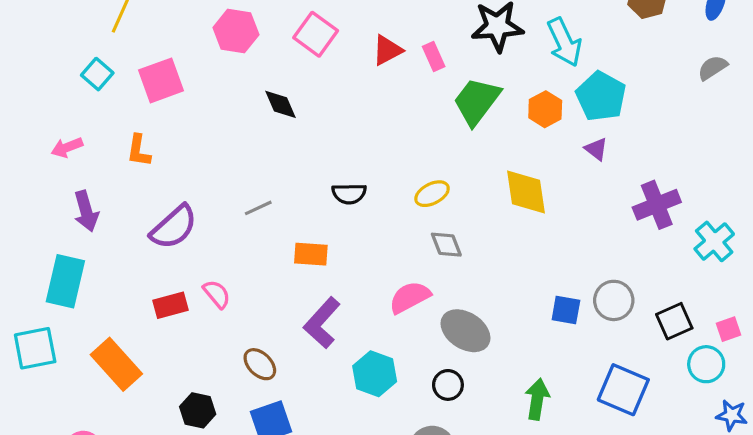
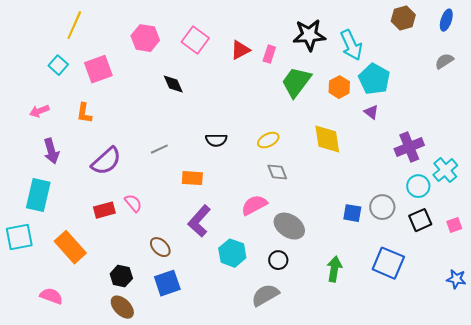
pink rectangle: (434, 57) -> (269, 54), turned 42
cyan circle: (706, 364) -> (418, 186), moved

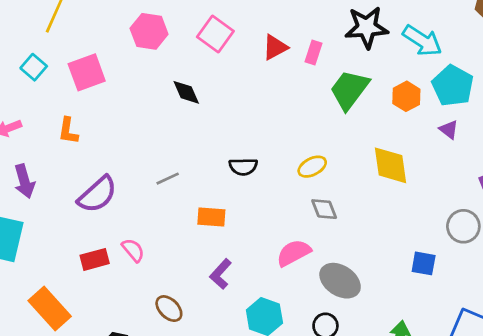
cyan arrow: (351, 45) -> (422, 41), turned -32
gray circle: (382, 207) -> (463, 226), moved
purple L-shape: (199, 221) -> (221, 274), size x0.7

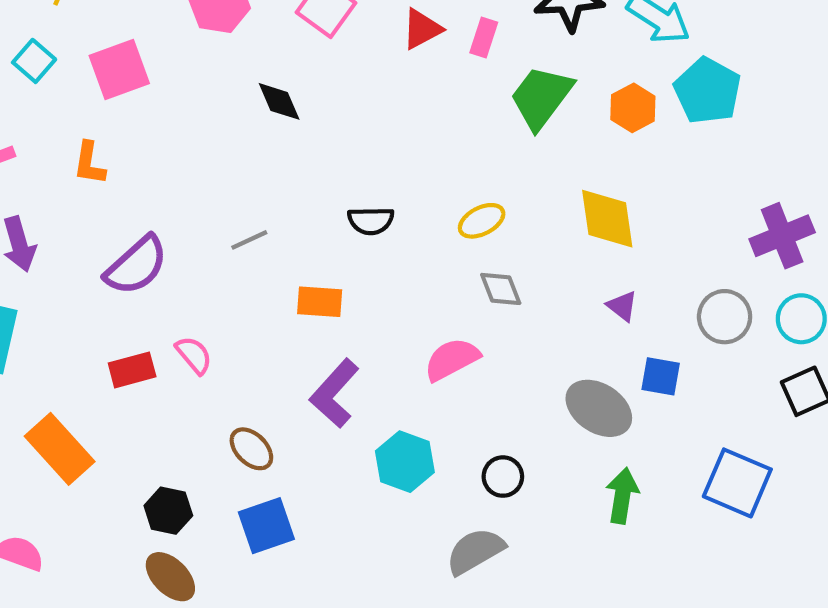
purple triangle: (449, 129) -> (622, 306), moved
purple L-shape: (221, 274) -> (335, 393), size x1.4
gray ellipse: (340, 281) -> (599, 408), moved

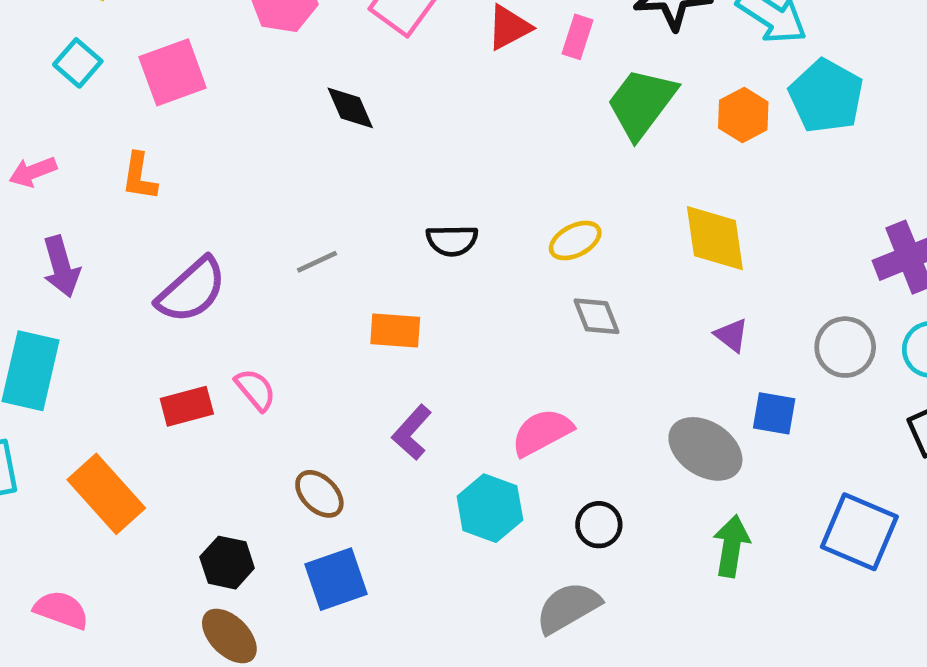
pink semicircle: (452, 359) -> (542, 432), moved
purple L-shape: (335, 393) -> (412, 432), size x0.7

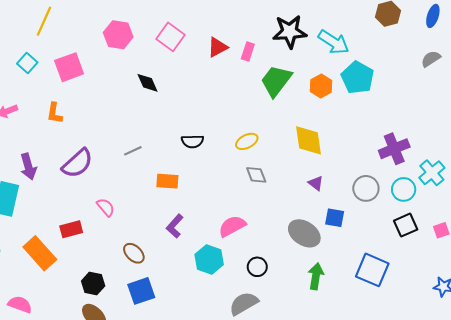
purple arrow: (61, 267) -> (28, 166), moved
red rectangle: (187, 406) -> (71, 229), moved

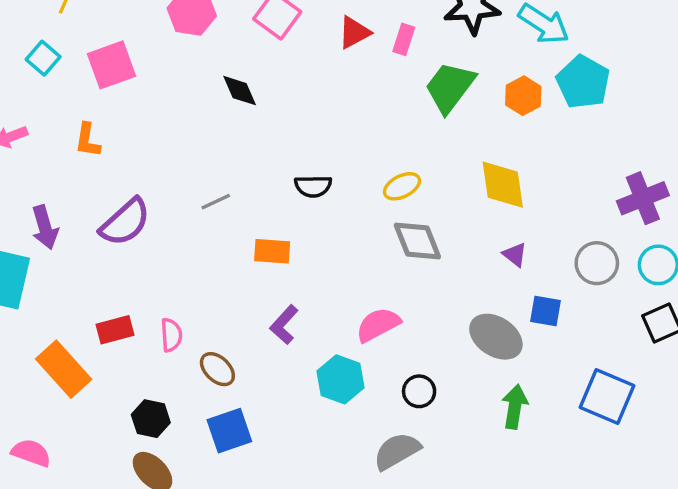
gray diamond: (256, 175) -> (417, 241), size x1.4
pink semicircle: (106, 207) -> (171, 335), moved, turned 36

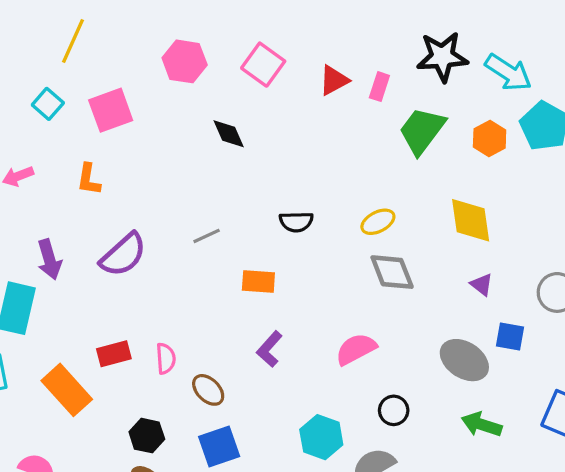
cyan hexagon: (340, 379) -> (321, 437), moved
green arrow: (515, 407) -> (482, 425), turned -81

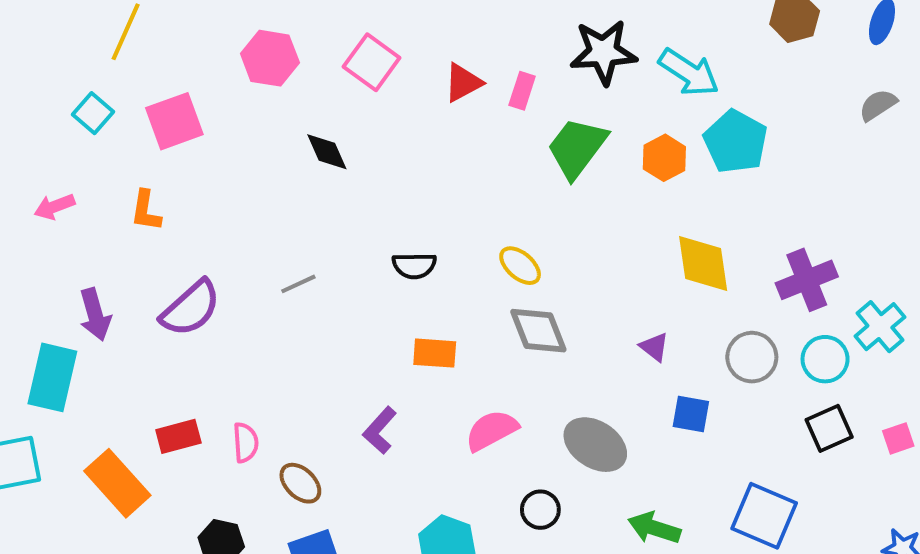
yellow diamond: (471, 220) -> (703, 264), moved
yellow ellipse: (378, 222) -> (520, 266), turned 68
orange rectangle: (258, 281) -> (435, 353), moved
gray ellipse: (464, 360) -> (595, 445), moved

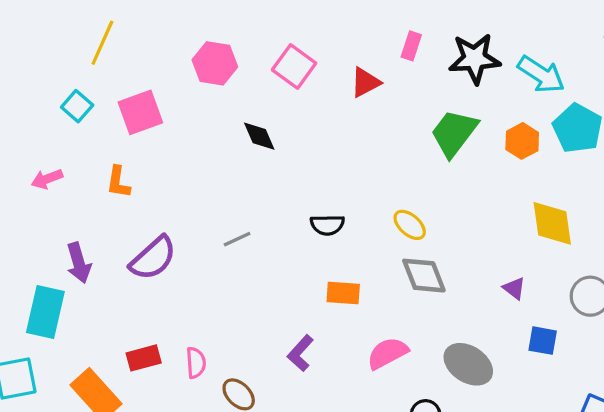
pink rectangle: (522, 91) -> (411, 46), moved

